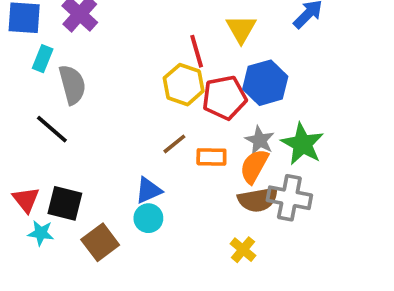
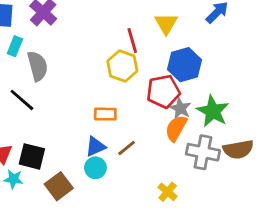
red pentagon: (224, 98) -> (163, 91), moved
brown line: (174, 144) -> (127, 148), moved
orange rectangle: (211, 157) -> (105, 114), moved
brown semicircle: (258, 200) -> (238, 149), moved

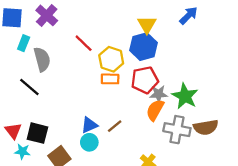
red line: (132, 41) -> (84, 43), moved, turned -30
blue hexagon: (185, 65) -> (144, 47), moved
gray star: (180, 108) -> (158, 94), turned -30
orange rectangle: (105, 114) -> (110, 79), moved

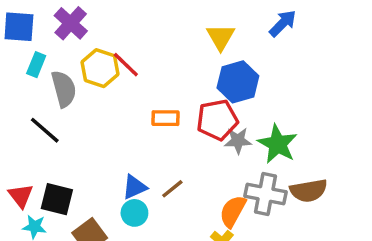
blue hexagon: (144, 47) -> (238, 82), moved
yellow hexagon: (111, 59) -> (100, 68), moved
orange semicircle: (155, 110) -> (233, 211), moved

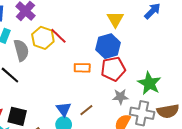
blue hexagon: (238, 82) -> (108, 46), moved
gray star: (238, 141) -> (120, 97), moved
blue triangle: (134, 187) -> (64, 109), turned -42

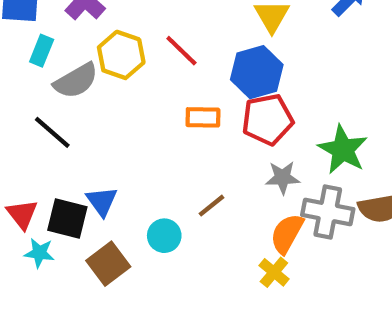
red line: (58, 36) -> (181, 51), moved
gray semicircle: (21, 50) -> (76, 81), turned 75
blue triangle: (64, 109) -> (102, 201), moved

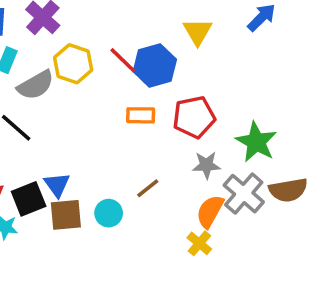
blue hexagon: (257, 72) -> (155, 65), moved
gray cross: (328, 212) -> (244, 194), turned 30
black square: (67, 218) -> (29, 199), turned -36
brown square: (108, 264) -> (66, 215), moved, turned 32

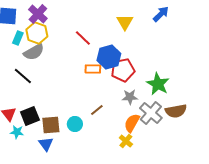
yellow hexagon: (73, 64) -> (37, 33), moved
blue hexagon: (155, 65) -> (109, 57), moved
blue triangle: (57, 185) -> (46, 144), moved

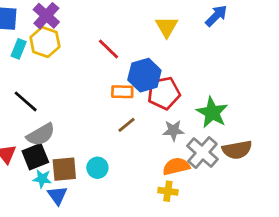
gray semicircle: (34, 52) -> (41, 135), moved
brown line: (97, 110) -> (126, 125), moved
orange semicircle: (132, 123) -> (176, 166), turned 48
cyan star: (17, 132) -> (42, 179), moved
yellow cross: (126, 141) -> (168, 191), turned -32

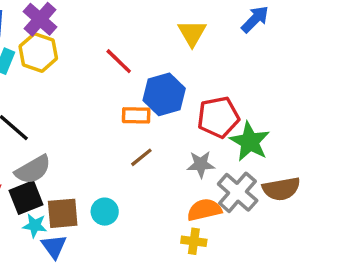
red pentagon: (164, 93) -> (218, 117), moved

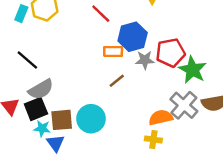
gray star: (201, 164) -> (145, 60), moved
cyan circle: (105, 212) -> (91, 119), size x1.5

